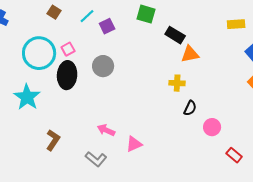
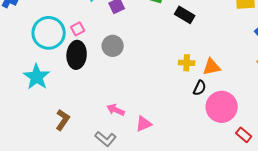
orange triangle: (190, 54) -> (212, 67), moved
pink circle: (212, 127) -> (222, 107), size x1.8

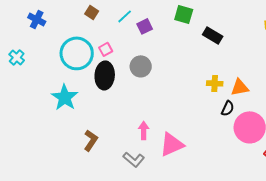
pink arrow: (116, 110) -> (144, 130), turned 66
pink triangle: (144, 124) -> (172, 144), size x1.5

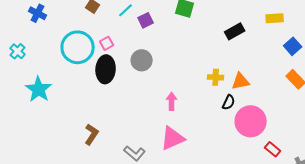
black rectangle: (213, 35) -> (235, 31), moved, turned -60
cyan star: (65, 97) -> (39, 89), moved
pink arrow: (144, 130) -> (172, 101), moved

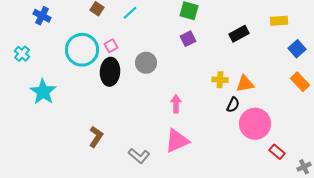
purple square: (146, 20) -> (188, 39), moved

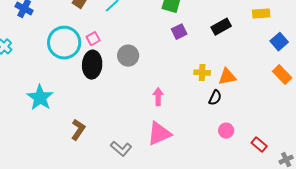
purple square: (188, 39) -> (179, 32), moved
cyan star: (43, 92) -> (40, 98), moved
pink circle: (255, 124) -> (226, 131), moved, size x0.5

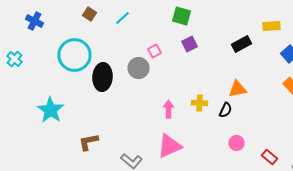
black rectangle: (221, 27) -> (242, 44), moved
pink square: (93, 39) -> (154, 51), moved
yellow cross: (202, 73) -> (200, 103), moved
brown L-shape: (78, 130) -> (88, 142), turned -135

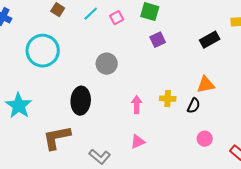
pink square: (154, 51) -> (117, 18), moved
black ellipse: (102, 77) -> (81, 101), moved
brown L-shape: (88, 142) -> (57, 138), size x1.4
pink triangle: (170, 146) -> (138, 142), size x0.6

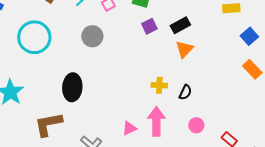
black rectangle: (210, 40) -> (180, 25), moved
gray circle: (107, 64) -> (92, 36), moved
orange triangle: (206, 85) -> (184, 49), moved, turned -36
pink arrow: (137, 105) -> (156, 121), moved, size x1.6

